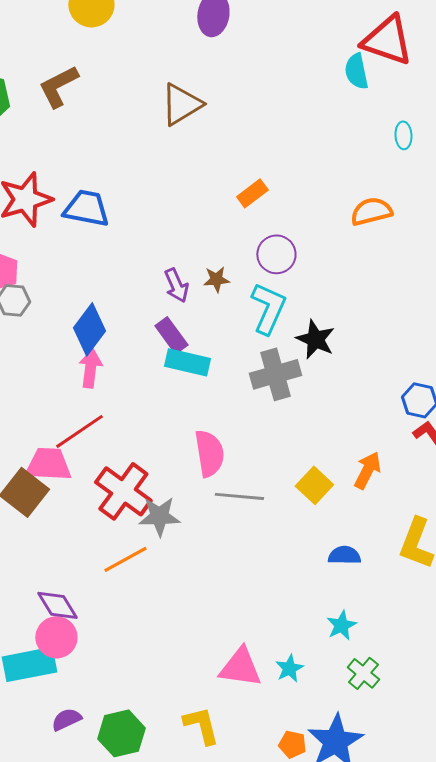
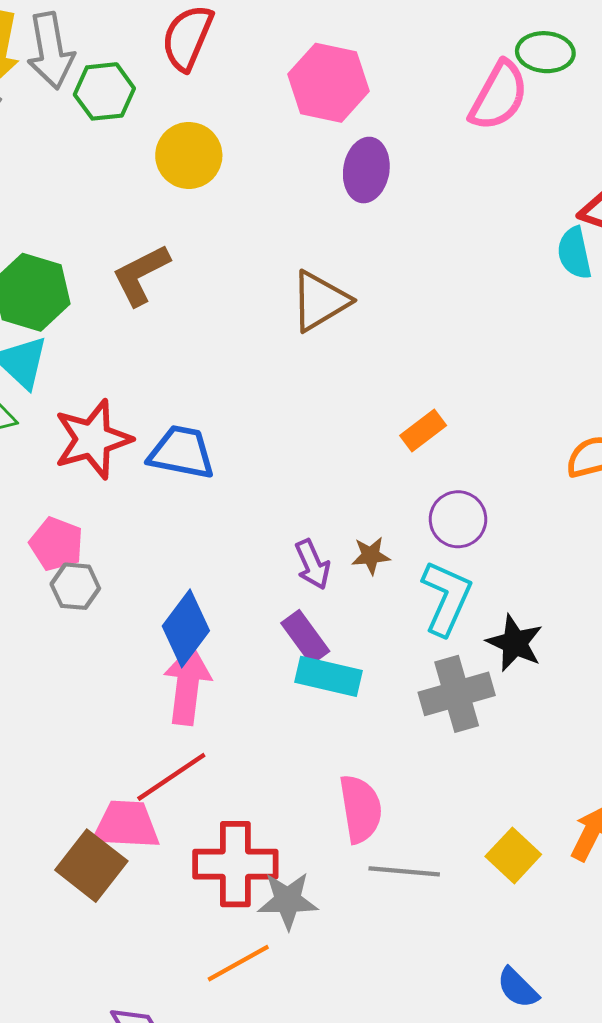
pink arrow: (90, 368) -> (187, 685), size x1.4
red cross: (123, 491) -> (235, 864), turned -36
blue semicircle: (344, 555) -> (518, 988), moved, turned -136

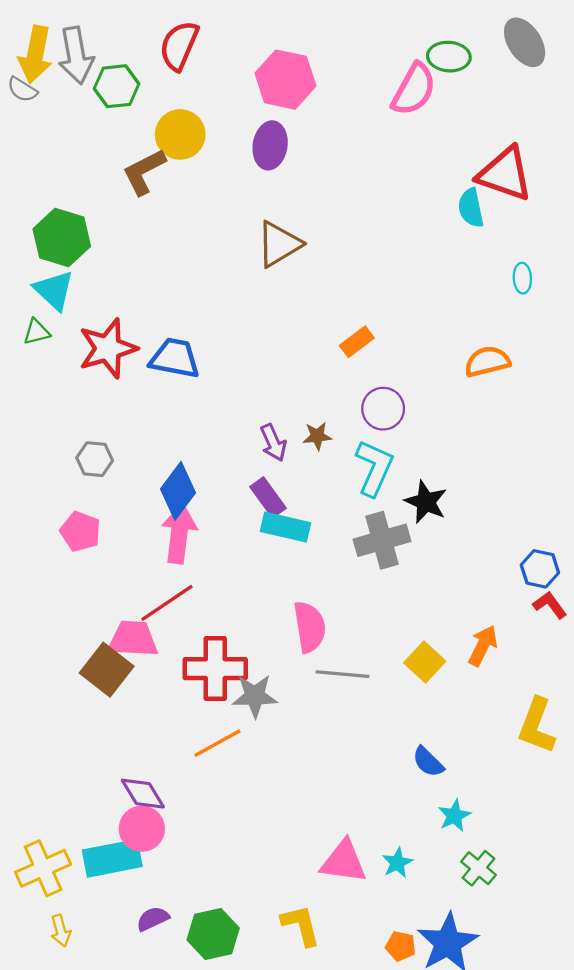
purple ellipse: (366, 170) -> (270, 145), moved
brown L-shape: (141, 275) -> (144, 172), moved
pink pentagon: (56, 544) -> (80, 531), moved

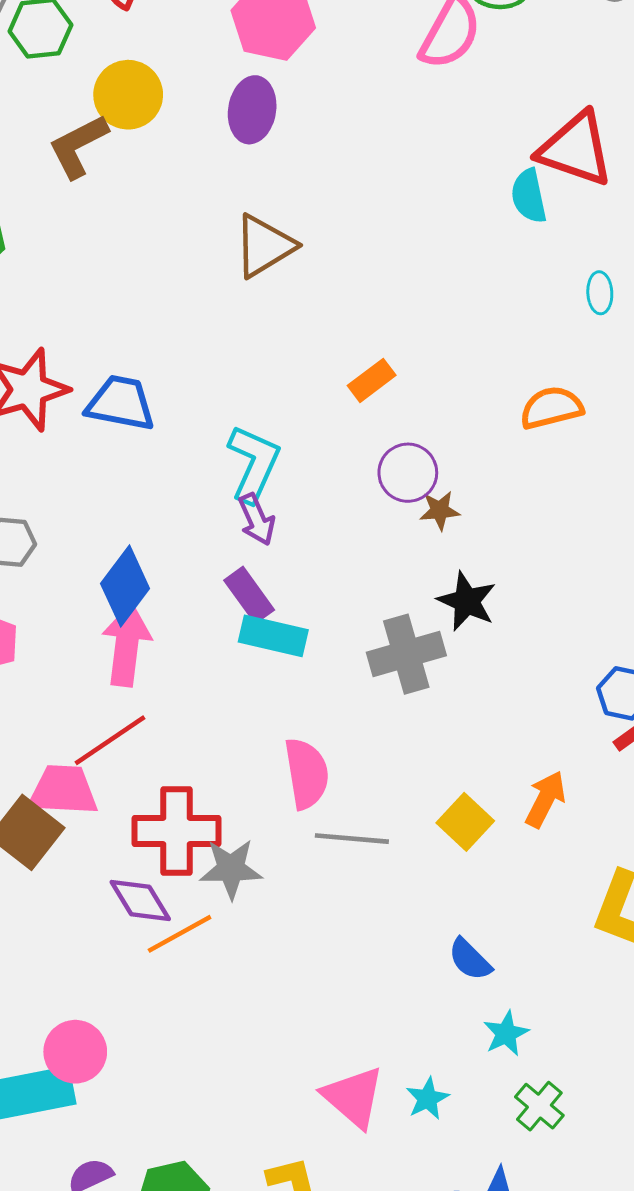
brown star: (317, 436) -> (440, 510), moved
cyan L-shape: (374, 468) -> (254, 464), moved
purple diamond: (143, 794) -> (140, 901), moved
pink triangle: (344, 862) -> (353, 1097), turned 33

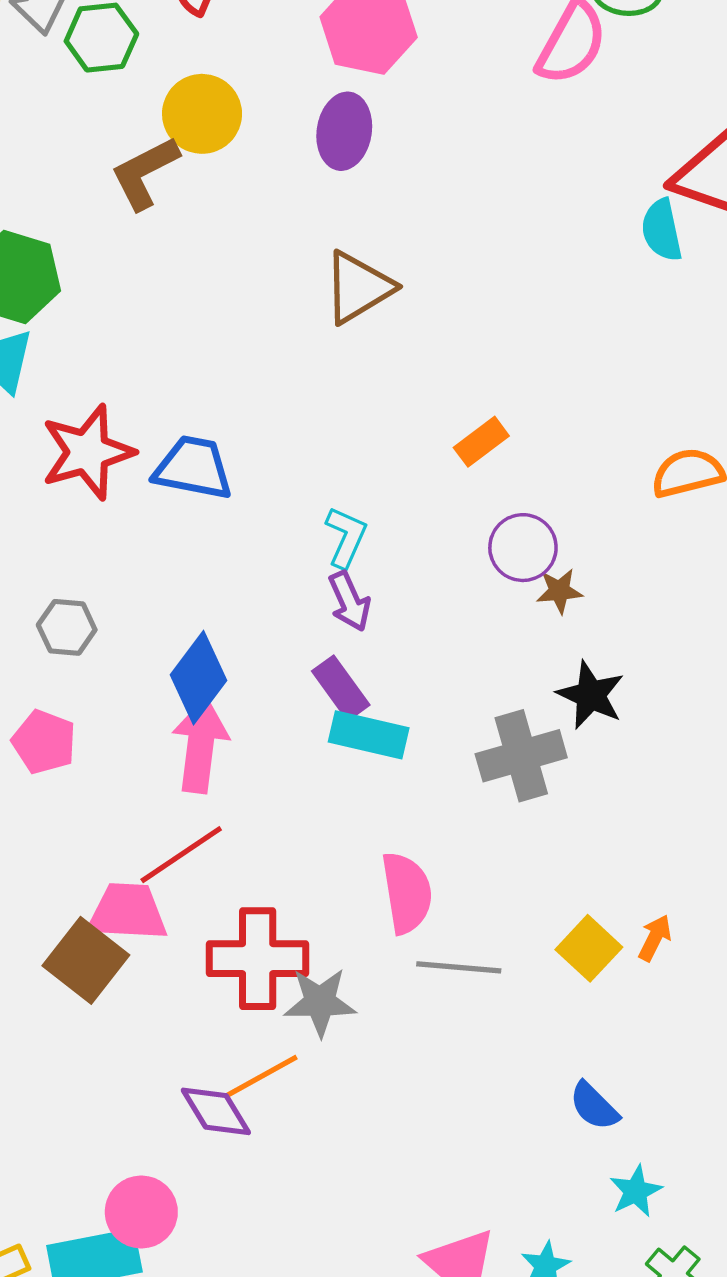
cyan L-shape: (254, 464) -> (346, 537), size x0.7
orange arrow: (545, 799) -> (655, 938), moved, size x0.7
purple diamond: (140, 901) -> (216, 1111), moved

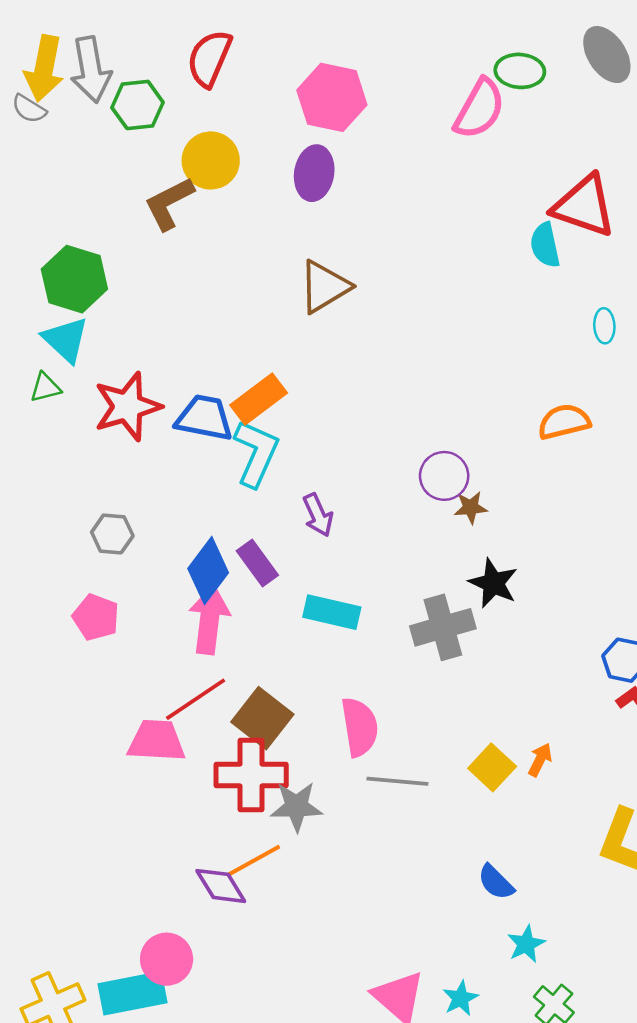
orange rectangle: (481, 442) -> (259, 399), moved, size x1.4
cyan L-shape: (346, 537) -> (256, 453), moved, size x1.5
purple rectangle: (341, 688) -> (257, 563), moved
brown square: (86, 960) -> (262, 718), moved

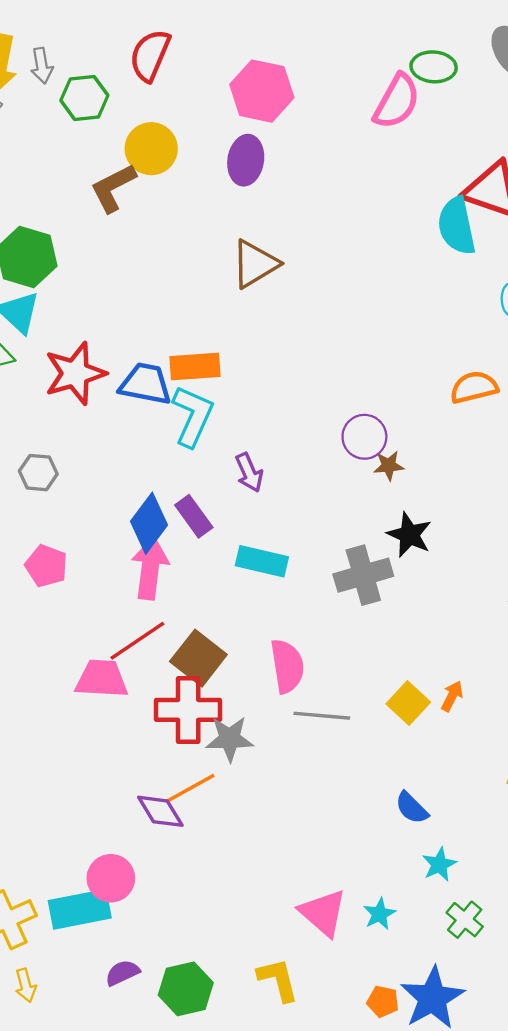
gray arrow: (91, 70) -> (42, 66), size x0.6
cyan semicircle: (545, 245) -> (457, 226), size x1.4
orange rectangle: (259, 399) -> (195, 366), turned 33
gray hexagon: (112, 534) -> (38, 473), moved

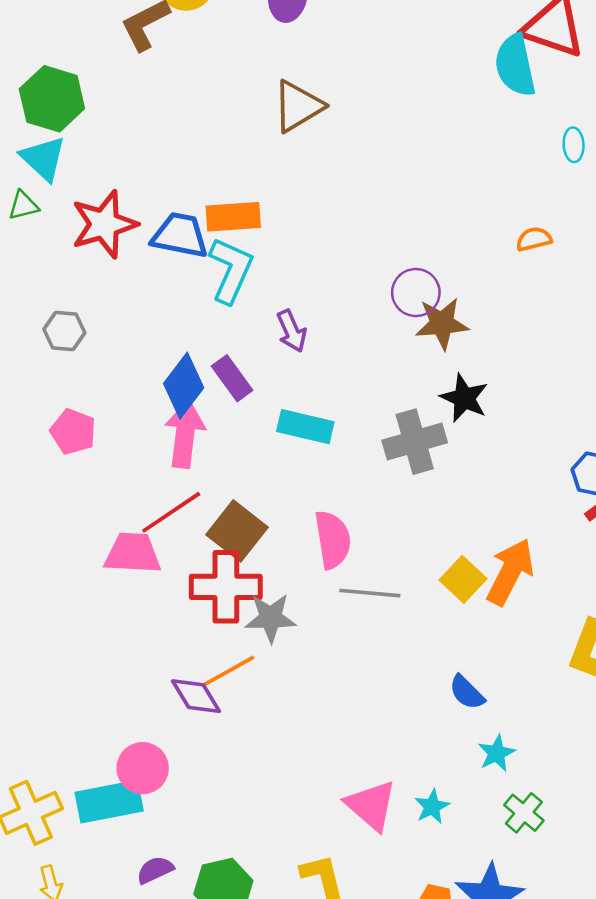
orange semicircle: (474, 387) -> (534, 239), size x0.7
brown star: (389, 466) -> (442, 324), size x1.6
orange arrow: (452, 696) -> (510, 572), size x2.0

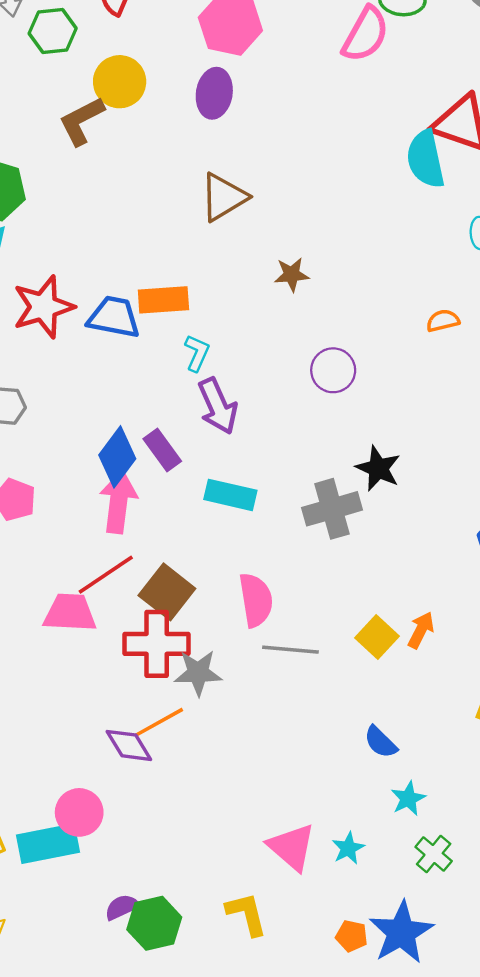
cyan L-shape: (231, 270) -> (197, 353), moved, size x0.6
brown star: (442, 324) -> (292, 274), moved, size x0.7
purple arrow: (292, 331) -> (218, 406), size x1.4
orange arrow: (510, 572) -> (421, 630), size x0.6
purple semicircle: (155, 870) -> (122, 907), moved

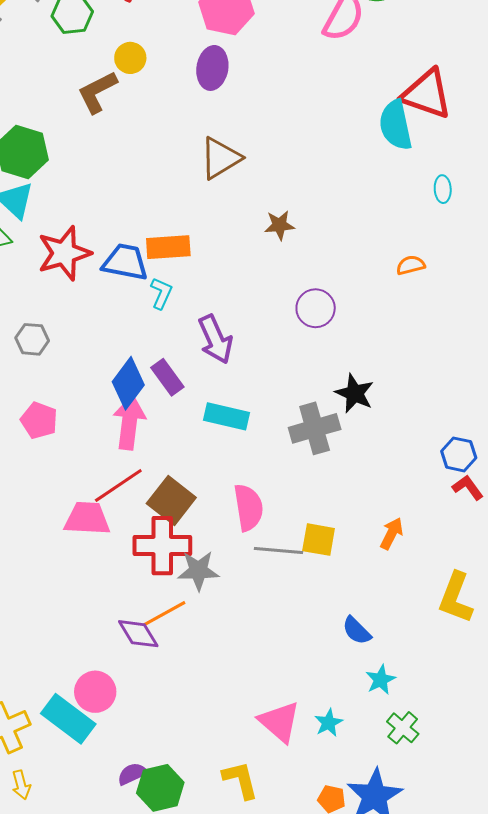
yellow circle: (120, 82) -> (130, 58), size x0.7
cyan L-shape: (197, 353) -> (161, 293), moved
yellow square: (377, 637) -> (319, 540), moved, turned -33
cyan rectangle: (48, 844) -> (68, 719), turned 48

